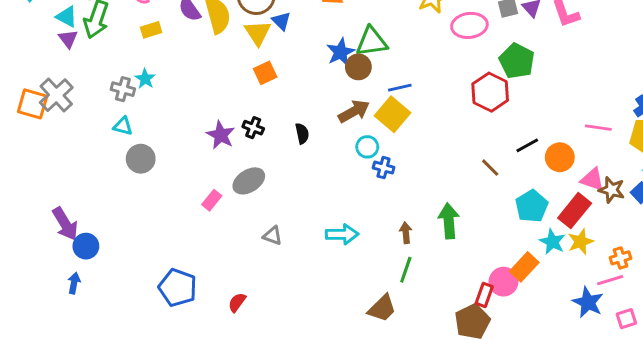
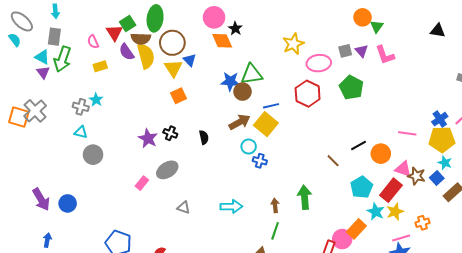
blue star: (341, 52) -> (230, 81), turned 30
red hexagon: (490, 92) -> (308, 94), moved
blue circle: (86, 246) -> (68, 203), moved
pink line: (610, 280) -> (401, 238), moved

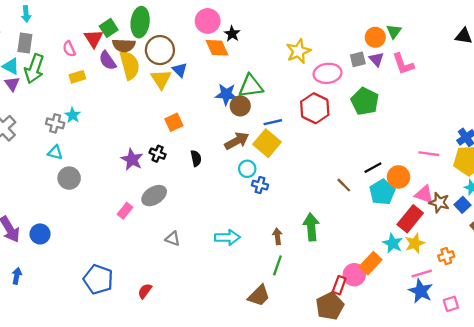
orange circle: (363, 17) -> (375, 37), moved
orange square: (178, 96) -> (174, 122), moved
cyan pentagon: (361, 187) -> (382, 192), moved

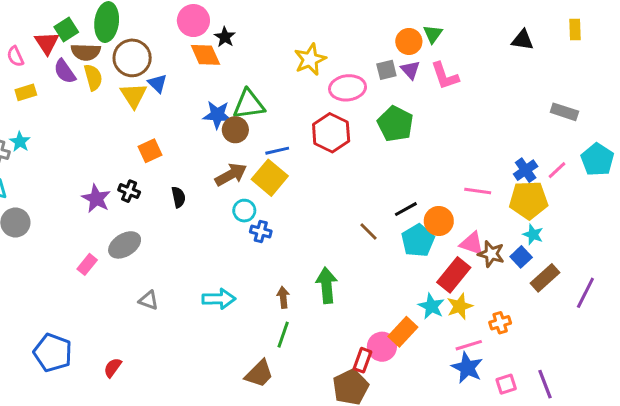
yellow semicircle: (130, 65) -> (93, 77), size x0.7

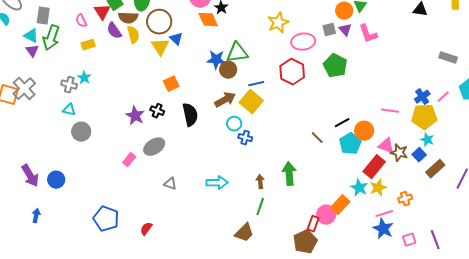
black semicircle: (178, 197) -> (190, 115), size x1.6

